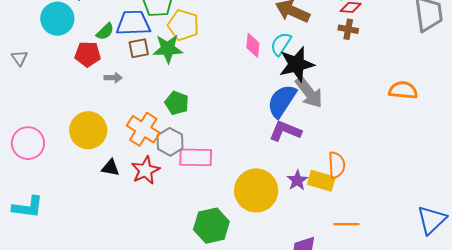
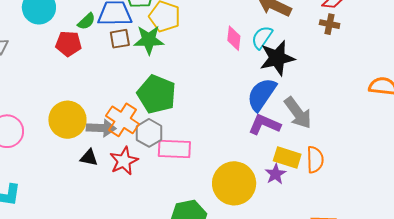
gray arrow: (113, 78) -> (101, 128), moved, size x1.6
gray arrow: (309, 92) -> (298, 113), moved
green pentagon: (177, 103) -> (157, 94), size x1.6
yellow rectangle: (321, 181) -> (287, 158), moved

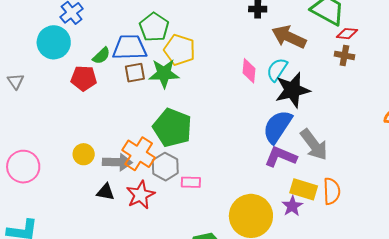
yellow circle: (67, 120) -> (84, 154), size x0.6
pink rectangle: (174, 149) -> (191, 182), size x0.6

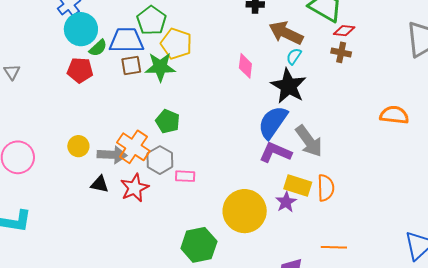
cyan circle: (54, 42) -> (81, 29), moved
cyan semicircle: (277, 70) -> (294, 56), moved, size x0.7
black star: (292, 90) -> (288, 86), turned -30
green pentagon: (172, 128) -> (168, 121), size x0.6

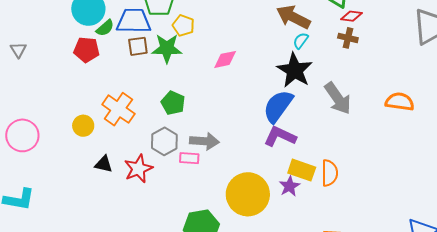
yellow pentagon: (176, 44) -> (183, 25), size x0.7
pink diamond: (245, 66) -> (225, 59), moved, turned 70
gray arrow: (309, 141) -> (338, 98), moved
orange cross: (133, 147) -> (118, 109), moved
gray arrow: (112, 155) -> (204, 141), moved

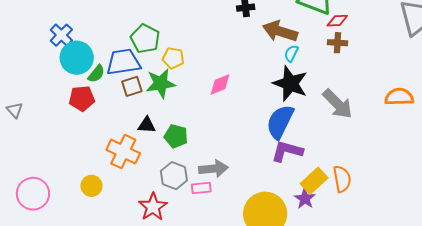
yellow circle: (83, 126) -> (91, 186), moved
black triangle: (104, 164) -> (147, 125), moved
yellow rectangle: (302, 170) -> (314, 181), turned -52

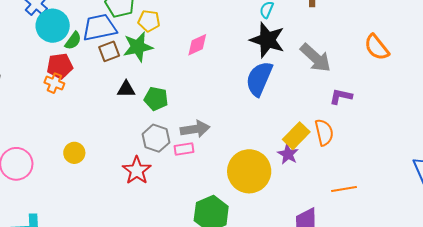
orange semicircle: (399, 97) -> (377, 47), turned -124
purple L-shape: (287, 151) -> (341, 96), moved, size x0.7
orange cross: (123, 152) -> (54, 83), moved, size x0.6

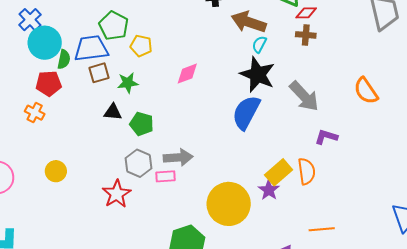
green semicircle: (73, 41) -> (64, 59), turned -30
green star: (138, 47) -> (128, 83), moved, size x0.7
orange cross: (54, 83) -> (35, 113), moved

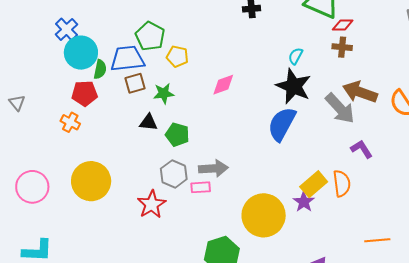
brown arrow: (249, 22) -> (360, 92), moved
purple L-shape: (326, 137) -> (362, 149), turned 40
yellow circle: (56, 171) -> (91, 181), size x1.8
orange line: (322, 229) -> (377, 240), moved

